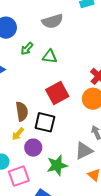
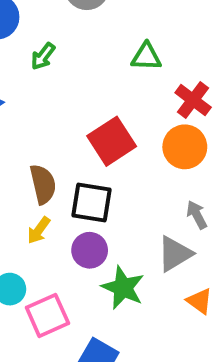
green triangle: (50, 57) -> (146, 57), moved
purple circle: (33, 148) -> (90, 250), moved
green star: (57, 165) -> (123, 288), turned -30

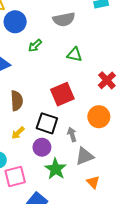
green triangle: (146, 57) -> (75, 55), moved
orange circle: (185, 147) -> (99, 117), moved
brown semicircle: (43, 184) -> (17, 101), moved
gray arrow: (197, 215) -> (72, 135), moved

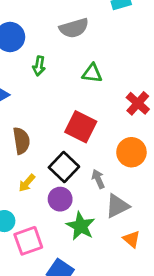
green arrow: (35, 46) -> (39, 66), turned -32
red square: (62, 94) -> (81, 127), turned -35
black square: (47, 123) -> (64, 167), turned 30

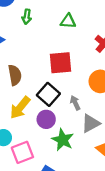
red square: (81, 127) -> (60, 63), turned -30
yellow arrow: (27, 183) -> (20, 108), size x1.6

